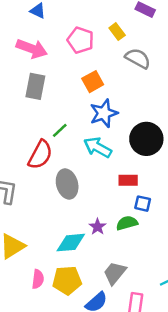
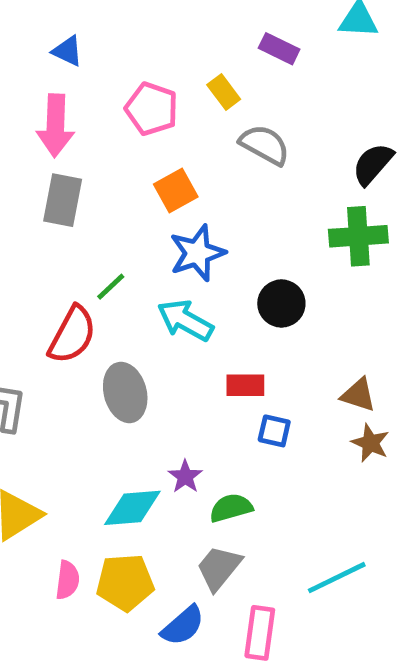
pink arrow: (32, 49) -> (55, 126), turned 72
black circle: (146, 139) -> (281, 303), size x0.7
green semicircle: (127, 223) -> (231, 508), moved

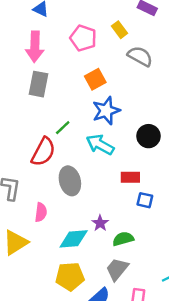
pink semicircle: (67, 580) -> (41, 212), moved

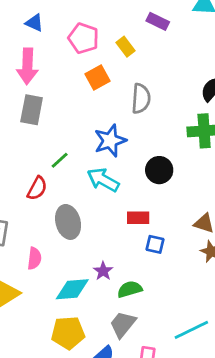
pink pentagon: (83, 38) -> (83, 38), moved
gray semicircle: (140, 56) -> (141, 99), moved, turned 65
orange square: (95, 79) -> (97, 77), moved
red semicircle: (43, 152) -> (37, 188), size x0.7

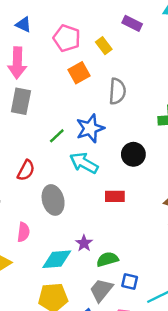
green line: (60, 160) -> (57, 136), moved
blue square: (155, 244) -> (130, 282), moved

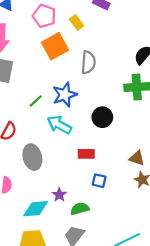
orange square: (79, 73) -> (55, 46), size x1.4
blue square: (130, 282) -> (99, 181), moved

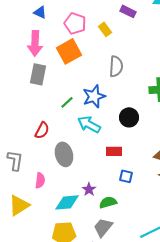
orange square: (55, 46) -> (69, 51), moved

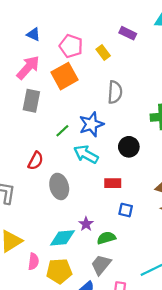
pink arrow: (35, 43) -> (28, 68), turned -140
pink semicircle: (40, 180) -> (33, 261), moved

